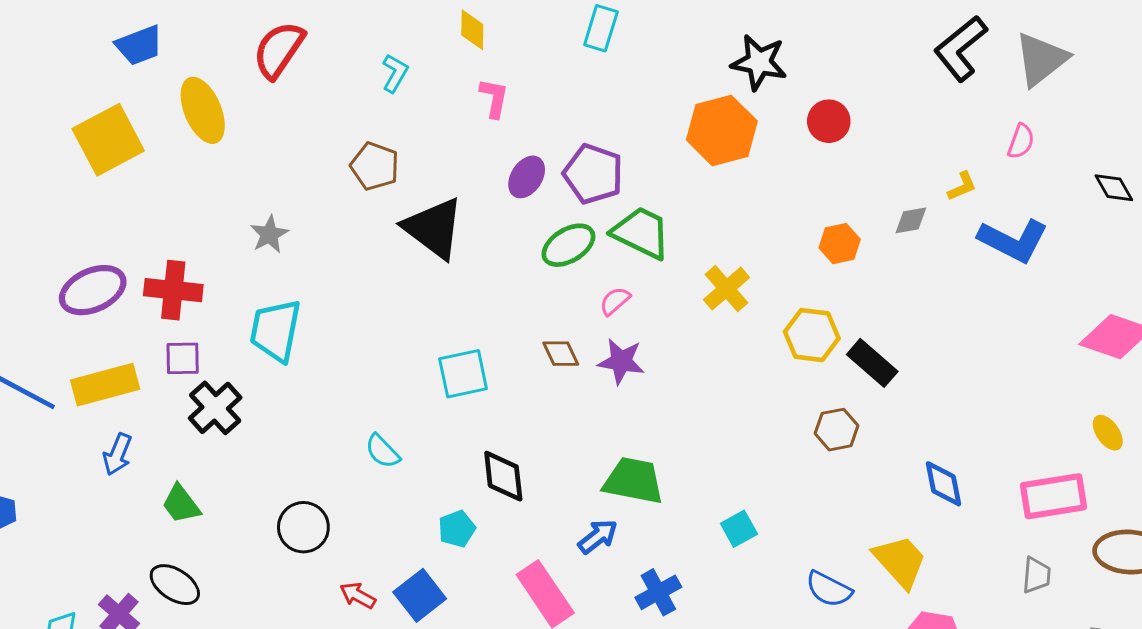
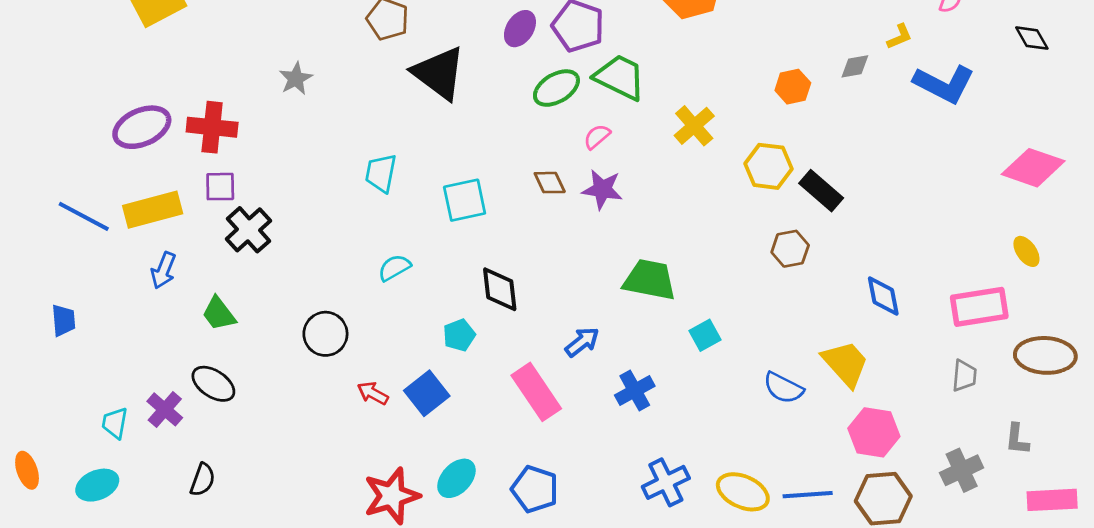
cyan trapezoid: (276, 330) -> (381, 173), moved, size x0.7
cyan semicircle: (382, 451) -> (394, 268), turned 104
green trapezoid: (634, 481) -> (650, 280), moved

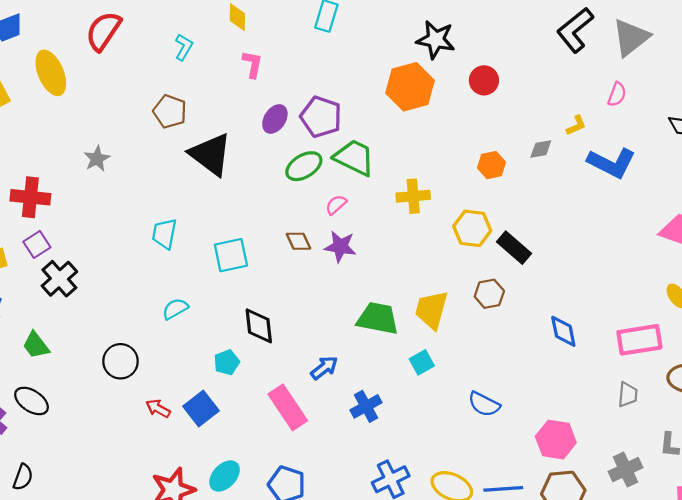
yellow cross: (694, 126) -> (413, 196), turned 36
purple square: (220, 187) -> (37, 244), turned -32
yellow trapezoid: (845, 364) -> (431, 310), moved, turned -123

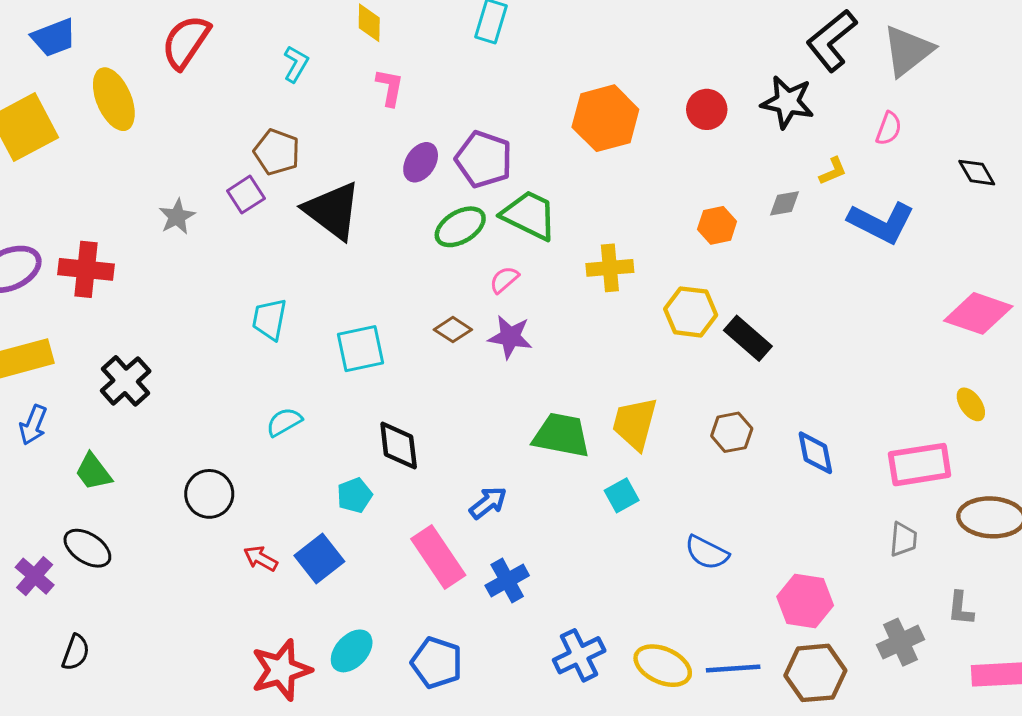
black star: (436, 40) -> (787, 102), moved
brown diamond: (298, 241) -> (453, 330), turned -32
purple square: (37, 244) -> (246, 195), moved
brown hexagon: (489, 294) -> (732, 432), moved
blue cross: (366, 406) -> (507, 580), moved

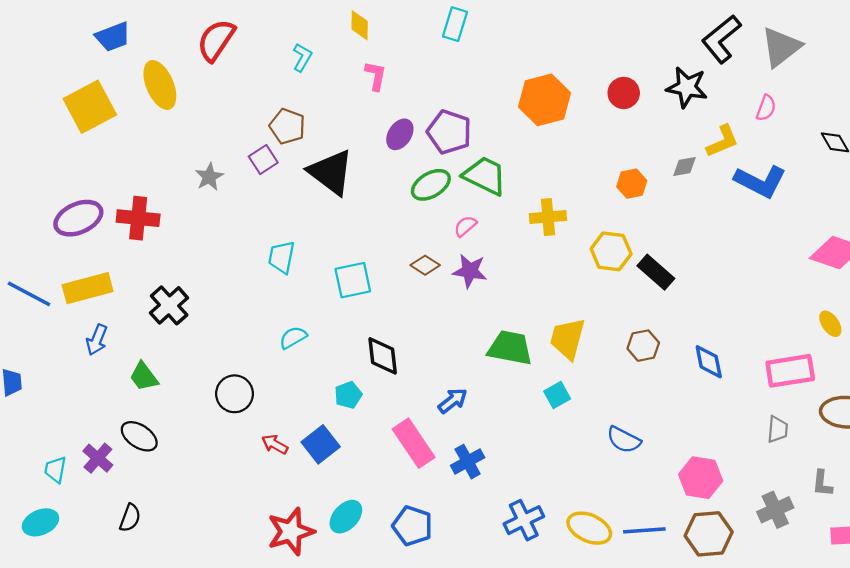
yellow L-shape: (833, 171) -> (722, 141), size x1.5

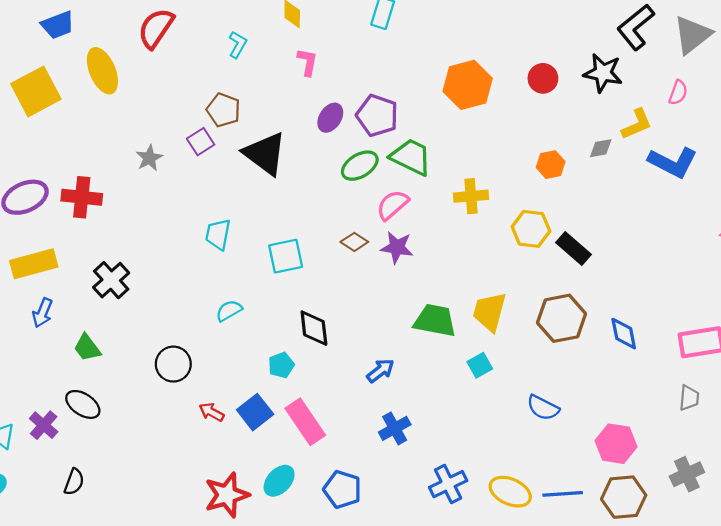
pink semicircle: (465, 226) -> (392, 205), size x1.5
brown hexagon: (643, 346) -> (561, 318), size x1.6
pink rectangle: (414, 443) -> (305, 422), moved

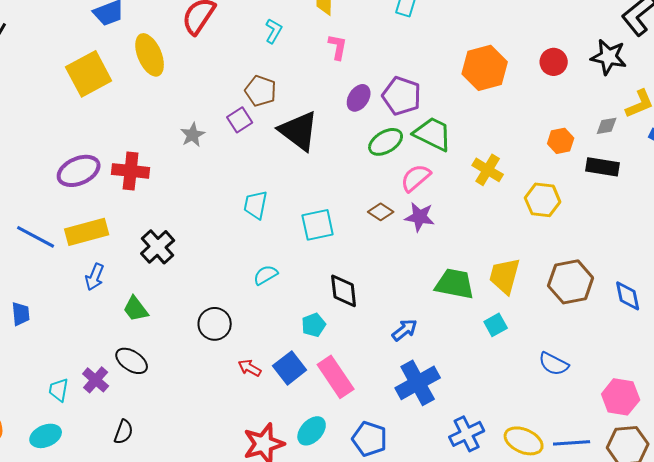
yellow cross: (471, 196) -> (488, 170), turned 36
black rectangle: (573, 248) -> (603, 167), moved, turned -32
blue cross: (395, 428) -> (418, 383), size x1.5

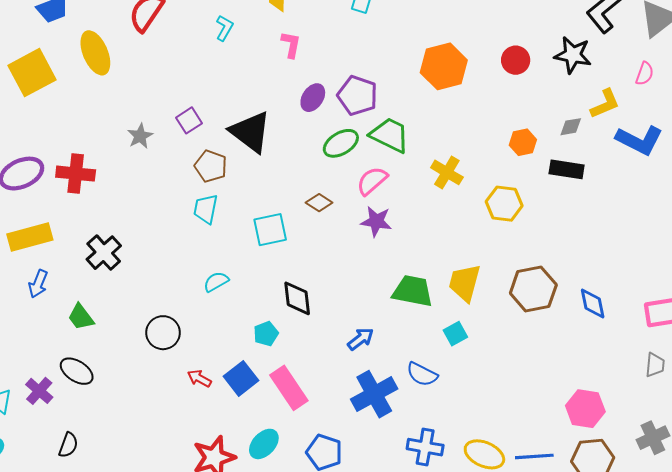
brown pentagon: (261, 91) -> (211, 166), moved
brown diamond: (381, 212) -> (319, 203), moved
blue semicircle: (554, 364) -> (422, 374), moved
blue cross: (467, 434) -> (425, 447), turned 36

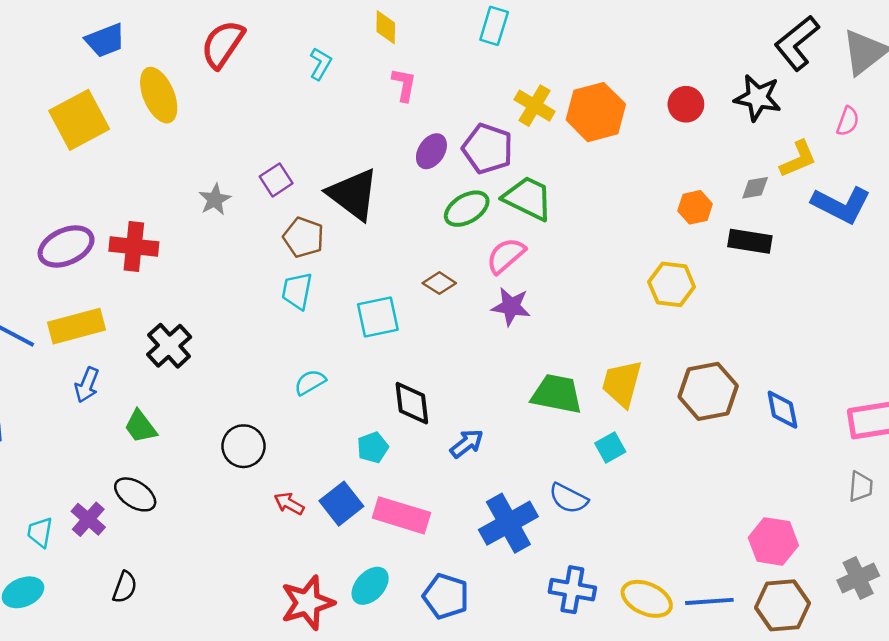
yellow cross: (447, 172) -> (535, 106), moved
blue arrow: (361, 339) -> (467, 444), moved
pink rectangle: (289, 388) -> (401, 515), turned -39

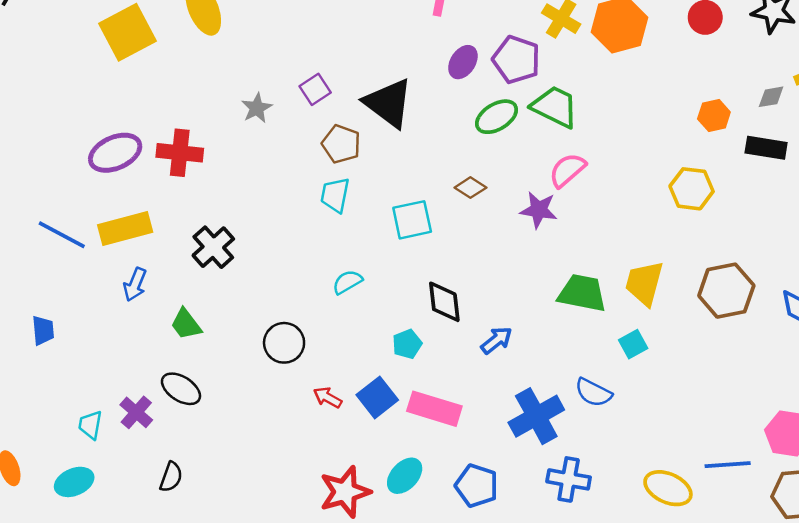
pink semicircle: (506, 256) -> (567, 170), moved
blue cross: (572, 590) -> (569, 479), moved
blue line: (709, 601) -> (728, 465), moved

